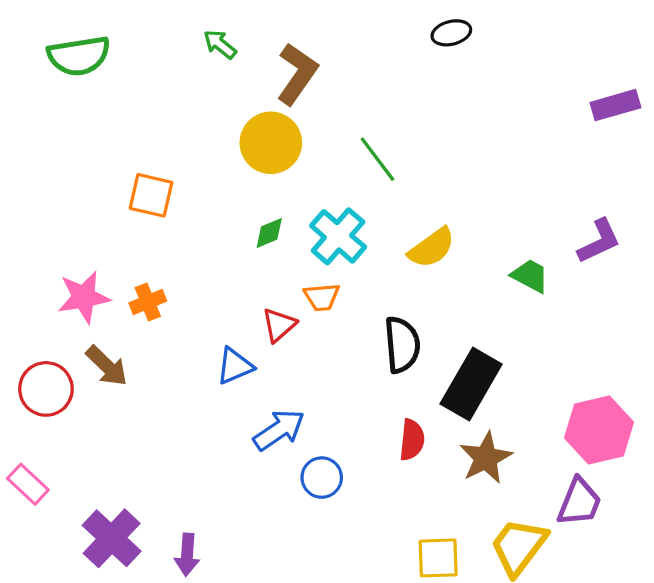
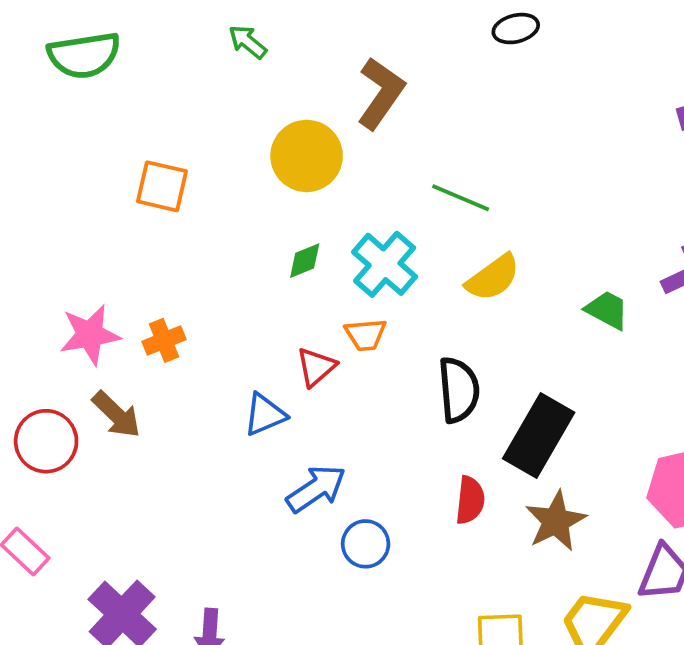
brown L-shape: (297, 74) -> (381, 93), moved
green line: (377, 159) -> (461, 198), moved, turned -30
orange square: (151, 195) -> (162, 186), moved

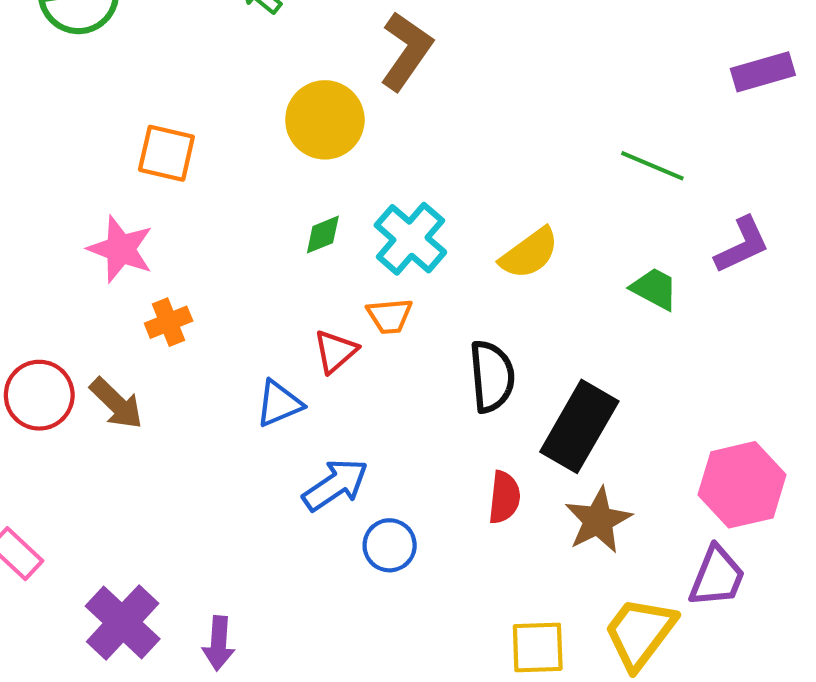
green line: (461, 198) -> (652, 166), moved
pink star: (90, 335) -> (121, 249), moved, turned 30
red circle: (46, 441) -> (39, 395), moved

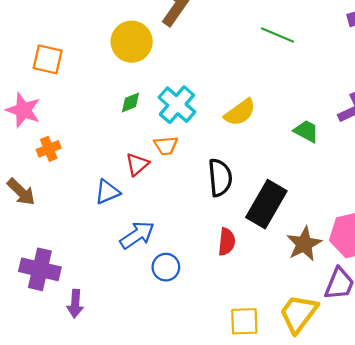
green line: (652, 166) -> (277, 35), moved
brown star: (598, 520) -> (304, 244), moved
purple cross: (123, 622) -> (40, 269), moved, turned -30
purple arrow: (219, 643) -> (75, 304), moved

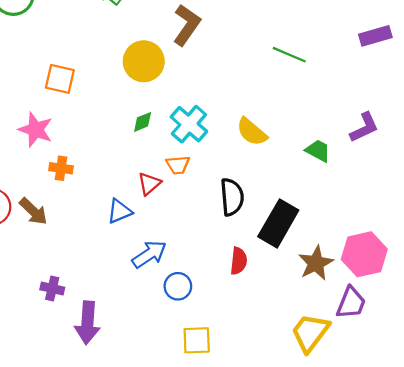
yellow semicircle: (240, 112) -> (252, 132), turned 76
orange cross: (49, 149) -> (61, 168), turned 30
purple cross: (40, 269) -> (52, 288), size x0.6
purple arrow: (75, 304) -> (87, 323), size x1.5
yellow square: (244, 321) -> (197, 340), moved

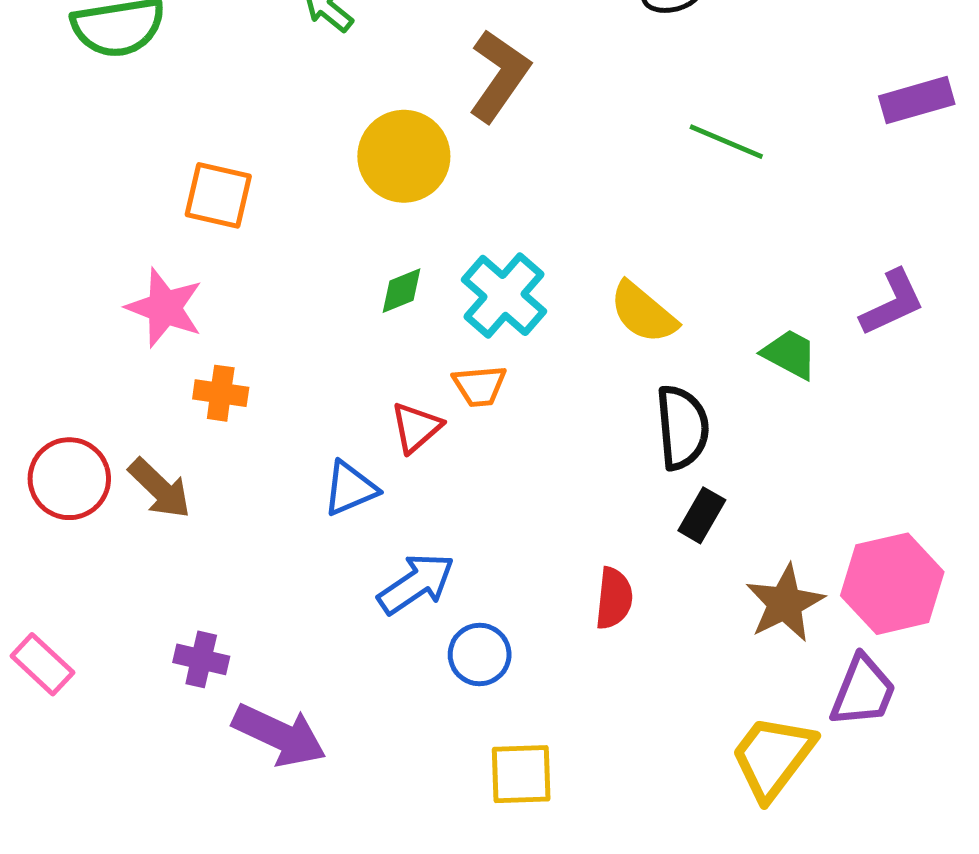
black semicircle: (232, 197) -> (682, 427), moved
black rectangle: (278, 223) -> (702, 515), size x0.5
purple arrow: (87, 323) -> (279, 735), turned -69

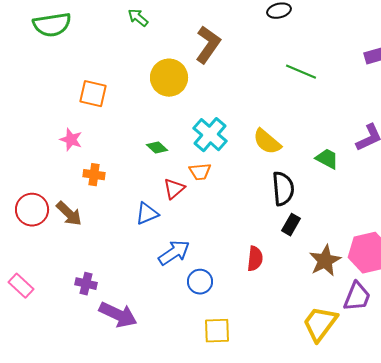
green diamond: (401, 291) -> (157, 148), moved, turned 65
pink star: (165, 308) -> (71, 140), size x0.7

